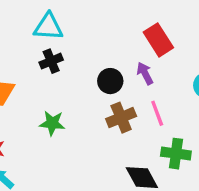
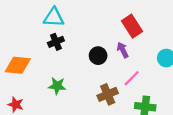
pink line: (157, 113) -> (132, 78), turned 66
brown cross: (121, 118) -> (108, 94), moved

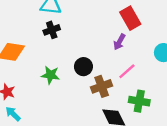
purple arrow: (123, 50) -> (119, 42), turned -126
black circle: (98, 56) -> (83, 67), moved

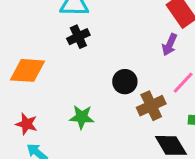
green star: (50, 75) -> (82, 117), moved

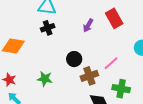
purple arrow: (170, 45) -> (88, 25), moved

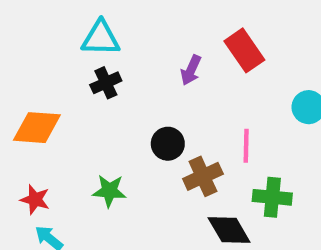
pink line: (111, 63) -> (246, 146), turned -42

